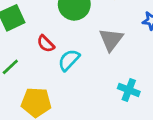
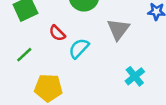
cyan cross: (129, 90) -> (135, 76), turned 30

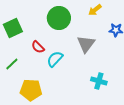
cyan cross: (135, 76) -> (99, 81), turned -35

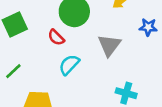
red semicircle: (38, 47) -> (56, 37), moved

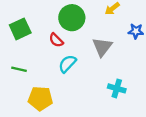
green line: (13, 71) -> (19, 69), turned 56

